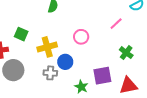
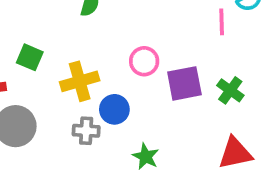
pink line: (116, 24) -> (222, 22), moved, turned -48
purple square: (102, 76) -> (184, 83), moved

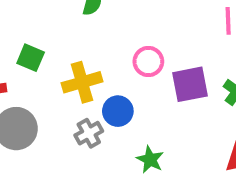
gray cross: (86, 131) -> (89, 133), turned -32

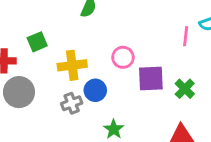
green square: (31, 58) -> (37, 42), turned 36

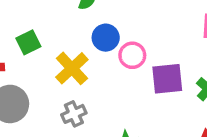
yellow cross: (72, 65) -> (72, 68), turned -32
blue circle: (95, 90) -> (106, 38), moved

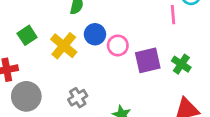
green square: (28, 42) -> (27, 35), moved
yellow cross: (72, 68) -> (64, 46), moved

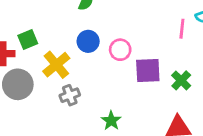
blue circle: (95, 34) -> (88, 41), moved
green square: (27, 35) -> (28, 39), moved
yellow cross: (64, 46) -> (56, 65), moved

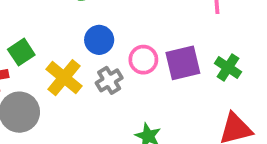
pink circle: (120, 50) -> (143, 60), moved
gray cross: (70, 95) -> (109, 80), moved

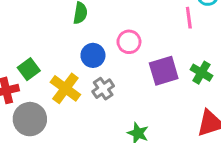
pink circle: (143, 60) -> (129, 42), moved

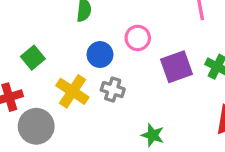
green square: (29, 69) -> (33, 58), moved
gray cross: (103, 89) -> (113, 90), turned -35

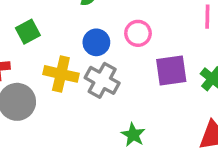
gray cross: (113, 90) -> (102, 80), size x1.4
yellow cross: (72, 91) -> (61, 74), turned -32

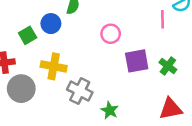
blue circle: (96, 42) -> (51, 24), moved
gray cross: (102, 80) -> (80, 91), moved

